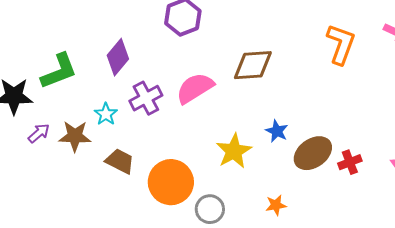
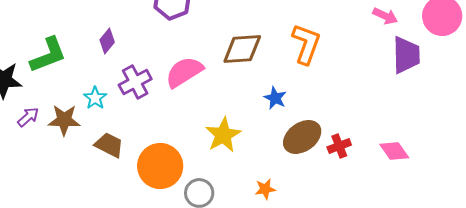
orange L-shape: (341, 44) -> (306, 44), moved
purple diamond: (118, 57) -> (107, 41), size x0.7
blue star: (277, 131) -> (275, 98), moved

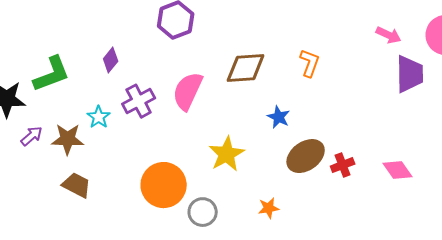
orange L-shape: (306, 44) -> (310, 63), size x0.7
pink semicircle: (184, 72) -> (188, 91), turned -33
brown trapezoid: (109, 145) -> (77, 185), moved

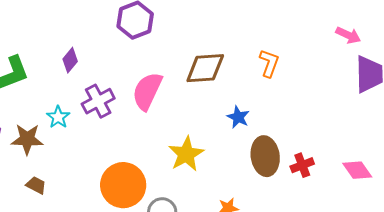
brown ellipse: (306, 156) -> (265, 156), turned -63
brown trapezoid: (77, 185) -> (36, 185), size x0.7

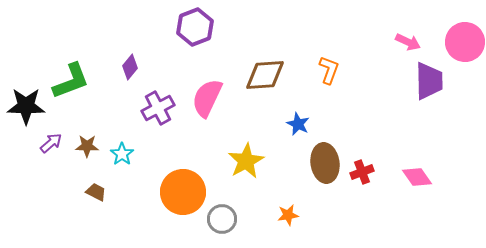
cyan star: (58, 117) -> (122, 154), moved
brown star: (27, 139) -> (87, 146), size x0.7

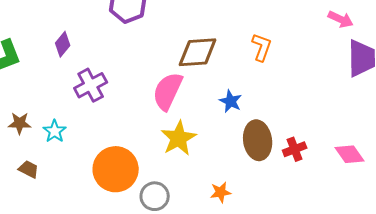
pink semicircle: (207, 98) -> (168, 91), moved

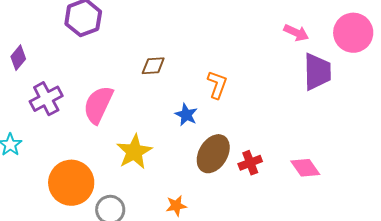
orange L-shape: (262, 47) -> (217, 85), moved
brown diamond: (198, 52) -> (153, 66), size x0.6
pink semicircle: (168, 91) -> (98, 105), moved
brown ellipse: (258, 140) -> (213, 154), turned 39

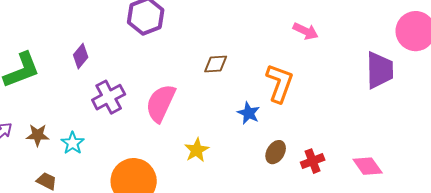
pink arrow: (296, 33) -> (306, 31), moved
orange L-shape: (217, 85) -> (280, 83), size x1.4
yellow star: (134, 152) -> (197, 150), size x0.7
brown ellipse: (213, 154) -> (276, 152), size x0.6

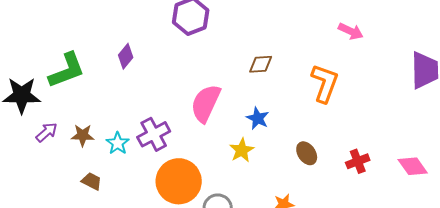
purple cross: (109, 97) -> (154, 134), moved
blue star: (249, 113) -> (258, 118), moved
brown ellipse: (276, 152) -> (307, 153), moved, turned -65

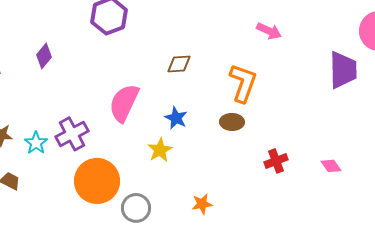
brown ellipse: (307, 153) -> (232, 122), moved, turned -55
pink diamond: (413, 166) -> (331, 166), size x0.7

